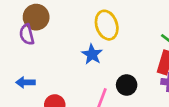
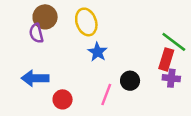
yellow ellipse: (107, 25) -> (86, 22), moved
blue arrow: (25, 82) -> (35, 78), size x1.5

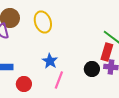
blue star: (98, 52) -> (50, 61), moved
black circle: (130, 81) -> (92, 69), moved

